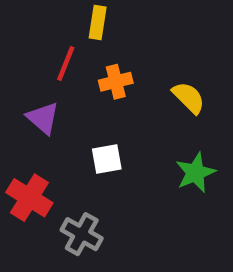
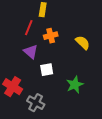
purple triangle: (43, 118) -> (31, 52), moved
green star: (195, 173) -> (75, 85), moved

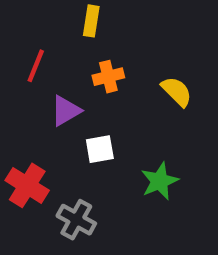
red line: (29, 28) -> (36, 66), moved
purple triangle: (31, 52) -> (66, 111), turned 49

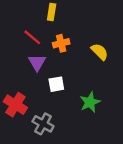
red line: (36, 66) -> (32, 37), moved, turned -72
purple triangle: (66, 111) -> (37, 63), turned -30

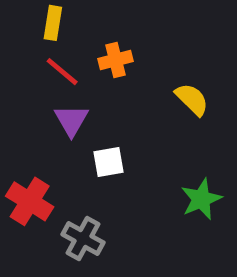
yellow rectangle: (52, 12) -> (53, 23), moved
orange cross: (61, 43) -> (115, 60), moved
green star: (90, 102) -> (201, 199), moved

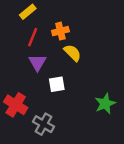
yellow rectangle: (53, 23) -> (28, 12), turned 42
red line: (62, 72) -> (33, 37), turned 72
yellow semicircle: (192, 99) -> (73, 53), moved

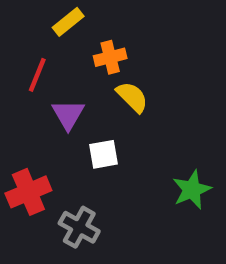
yellow rectangle: (28, 12) -> (68, 22), moved
red line: (33, 37) -> (37, 75), moved
red cross: (16, 105) -> (28, 192), turned 35

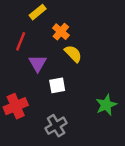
orange cross: (110, 57) -> (61, 32), turned -35
gray cross: (79, 227) -> (56, 126), moved, turned 30

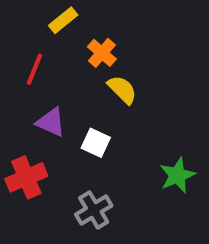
purple triangle: (38, 63) -> (51, 122), moved, turned -36
white square: (57, 85) -> (96, 143), turned 35

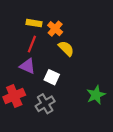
yellow rectangle: (63, 20) -> (34, 23), moved, turned 48
red line: (34, 69) -> (32, 44), moved
gray cross: (94, 210) -> (45, 104), moved

